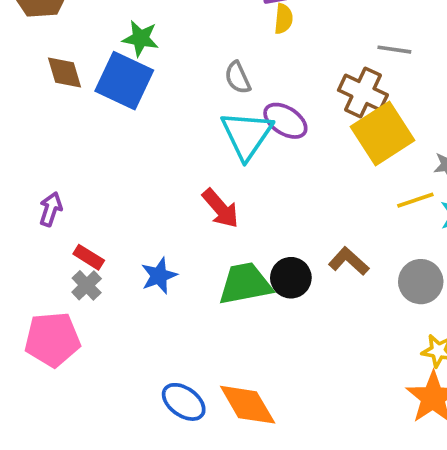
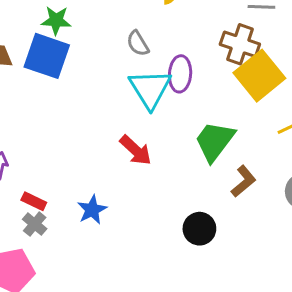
purple ellipse: (285, 121) -> (180, 74), turned 68
brown L-shape: (349, 261) -> (243, 181), turned 104
black circle: (291, 278) -> (199, 229), moved
green trapezoid: (245, 284) -> (215, 141), moved, turned -36

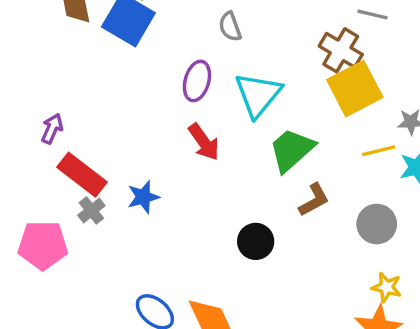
purple ellipse: (180, 74) -> (197, 81), moved
cyan triangle: (150, 89) -> (258, 95), moved
red rectangle: (34, 201) -> (82, 175), size x1.8
gray cross: (35, 224) -> (91, 211), moved

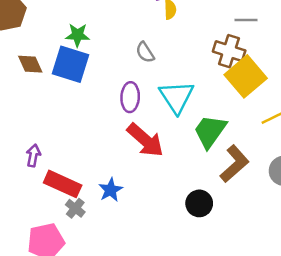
red arrow: (204, 142) -> (145, 140), size x1.4
brown L-shape: (314, 200) -> (234, 164), size x1.4

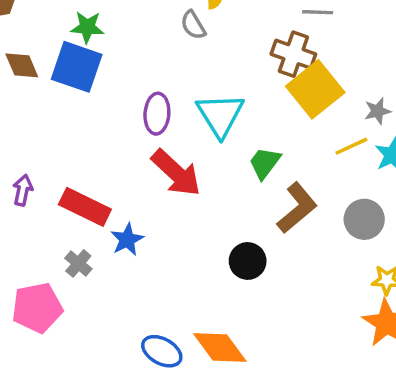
gray semicircle: (145, 52) -> (193, 25), moved
green trapezoid: (210, 131) -> (265, 163), size x0.7
red rectangle: (63, 184) -> (85, 207), moved

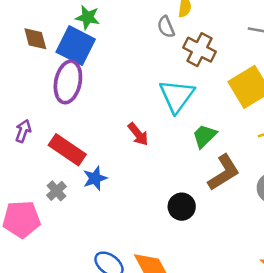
brown cross: (293, 54) -> (199, 50), moved
purple ellipse: (157, 114) -> (68, 82), moved, size x1.4
red arrow: (176, 173) -> (138, 134), size x0.6

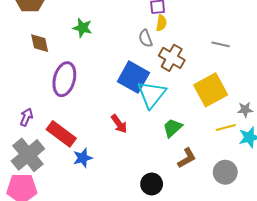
blue square: (76, 46) -> (133, 77), moved
brown L-shape: (224, 173) -> (187, 158), size x0.7
gray cross: (56, 191) -> (28, 155), moved, size x2.0

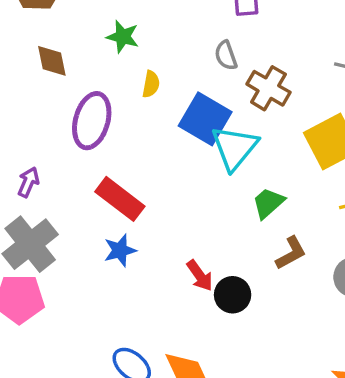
yellow semicircle: (161, 23) -> (151, 84), moved
red arrow: (119, 124) -> (200, 276), moved
red rectangle: (61, 134) -> (120, 199), moved

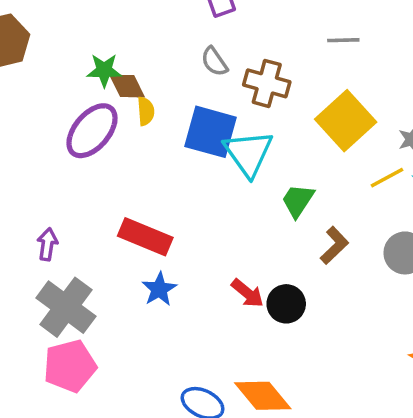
brown diamond: (52, 61) -> (127, 86), moved
purple ellipse: (92, 121) -> (92, 131), moved, turned 40

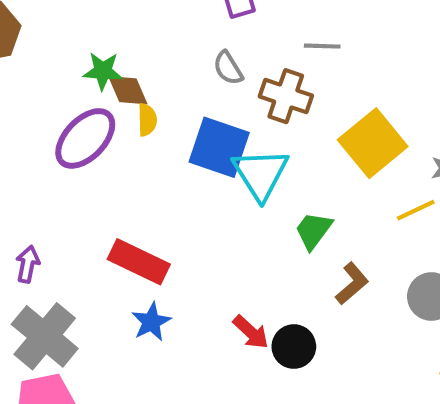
gray line: (343, 40) -> (322, 46), moved

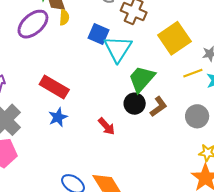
blue square: (219, 147) -> (99, 34), size x0.7
green trapezoid: (313, 230) -> (142, 79), size x1.4
black circle: (294, 347) -> (135, 104), moved

